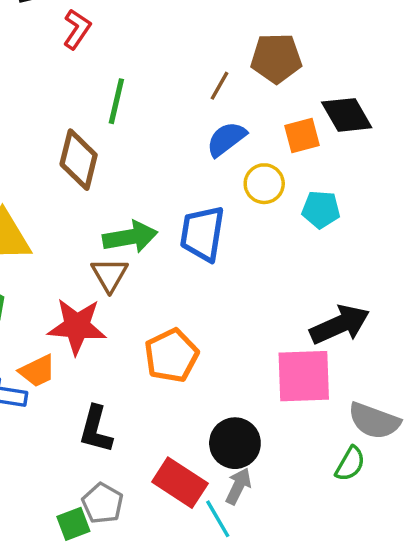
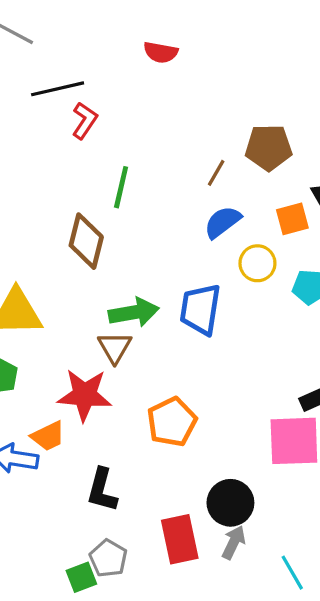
red rectangle: (180, 483) -> (180, 539), turned 45
cyan line: (218, 519) -> (292, 573), moved

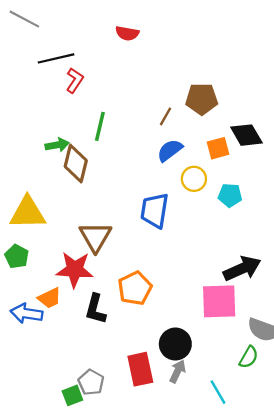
green arrow: (134, 312) -> (57, 145), moved, size x0.7
brown triangle: (115, 347) -> (95, 237), size x1.4
black L-shape: (102, 490) -> (95, 309), moved

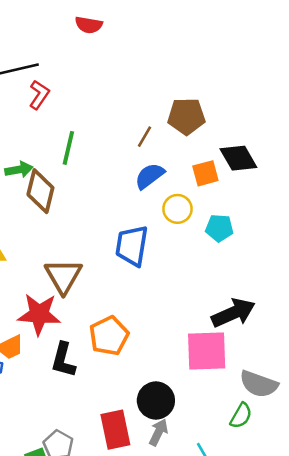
red semicircle: (127, 33) -> (89, 25), moved

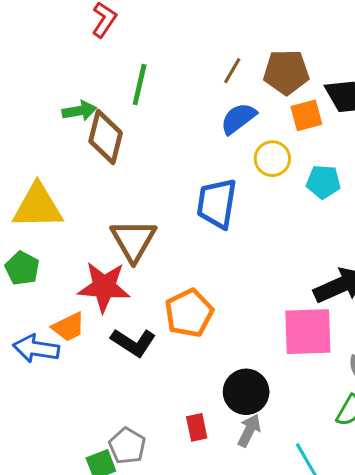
brown pentagon: (186, 116) -> (286, 72), moved
black L-shape: (63, 360) -> (133, 342), turned -72
red rectangle: (115, 430) -> (197, 427), size x0.6

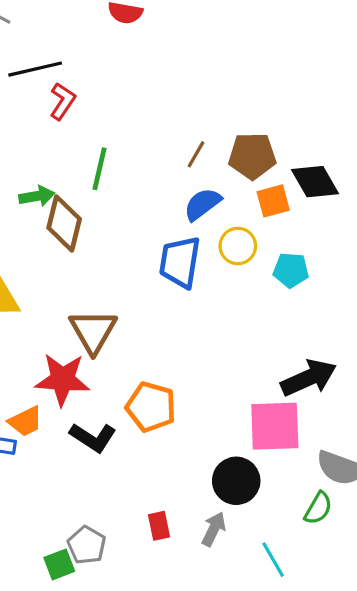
blue trapezoid: (217, 203) -> (180, 262), moved
orange pentagon: (189, 313) -> (151, 407), turned -30
black circle: (246, 392) -> (236, 481), moved

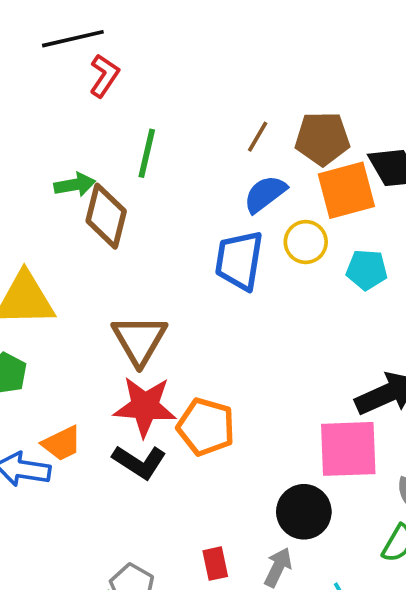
orange square: (273, 201) -> (346, 190), size x1.5
red star: (63, 379) -> (145, 406), moved

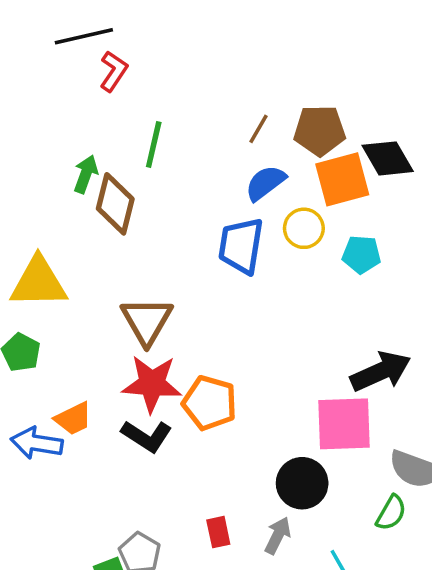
green arrow: (75, 185) -> (86, 174), turned -60

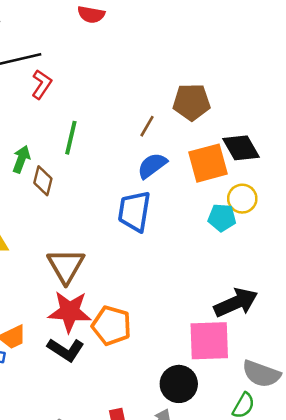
brown pentagon: (320, 131) -> (191, 102), moved
brown diamond: (115, 204) -> (43, 181), size x0.7
yellow circle: (304, 228) -> (242, 199), moved

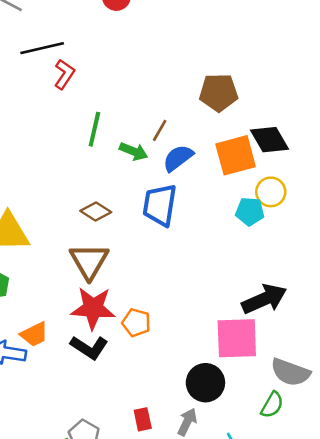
brown line: (147, 126) -> (160, 130), moved
green arrow: (21, 159) -> (134, 151), moved, turned 92
brown diamond: (43, 181) -> (96, 211), moved, turned -72
orange pentagon: (111, 326) -> (136, 323), size x0.7

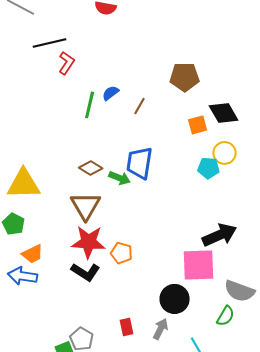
green arrow: (134, 151) -> (120, 178), moved
orange square: (236, 155) -> (198, 125), size x0.6
blue semicircle: (178, 158) -> (111, 93), moved, size x0.7
orange trapezoid: (34, 334) -> (33, 254), moved

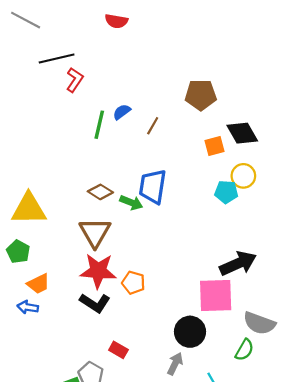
blue arrow: (23, 276) -> (28, 307), size x0.7
red rectangle: (127, 327) -> (118, 350), moved, turned -48

